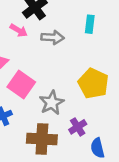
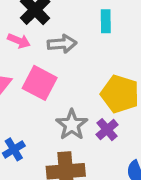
pink square: (21, 84) -> (40, 83), moved
purple cross: (78, 127) -> (107, 130), moved

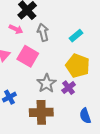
cyan rectangle: (106, 21) -> (76, 36), moved, turned 48
gray arrow: (62, 44) -> (43, 32), turned -102

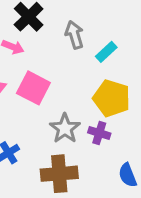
gray arrow: (43, 32) -> (74, 35), moved
purple cross: (69, 88) -> (99, 133), turned -32

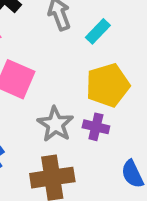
yellow pentagon: (112, 98) -> (108, 85), turned -30

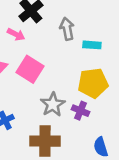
cyan rectangle: (98, 31) -> (92, 45), turned 42

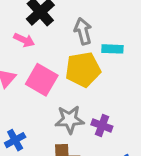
yellow pentagon: (93, 83) -> (83, 70), moved
gray star: (53, 104) -> (70, 120), turned 30

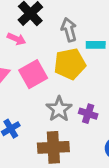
pink square: (42, 80) -> (33, 74), turned 32
gray star: (70, 120) -> (59, 109), turned -30

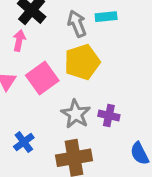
pink arrow: (16, 39) -> (19, 40), turned -96
cyan rectangle: (96, 45) -> (106, 17), moved

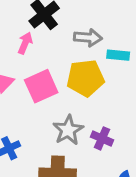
cyan rectangle: (106, 17) -> (118, 55), moved
gray arrow: (77, 24) -> (88, 38), turned 105

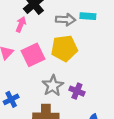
cyan rectangle: (118, 55) -> (88, 16), moved

